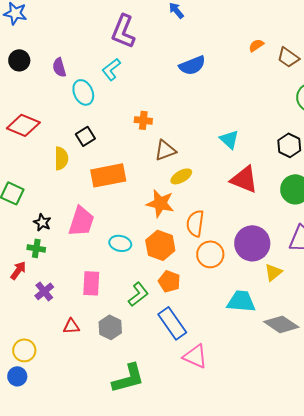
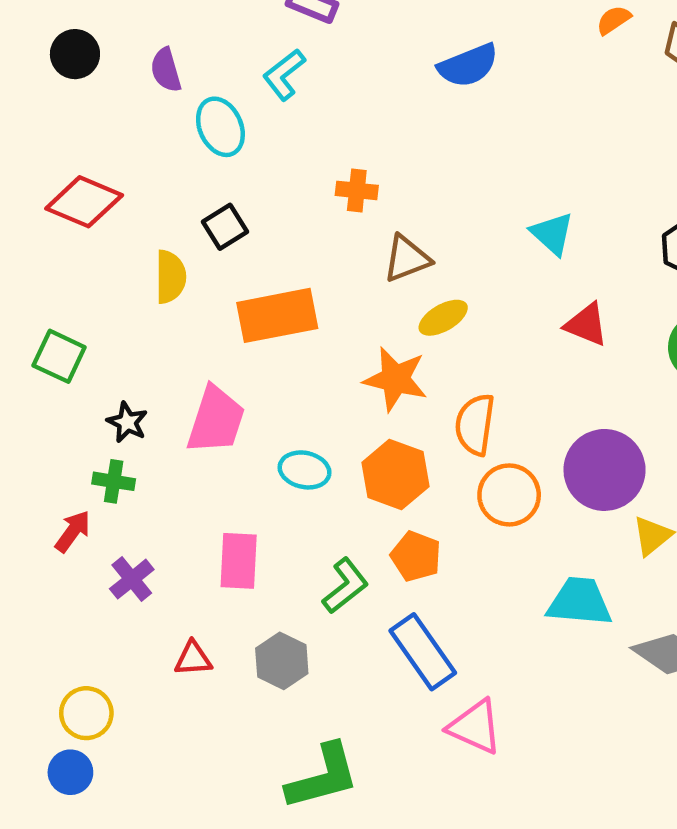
red triangle: (244, 179) -> (586, 325), size x0.7

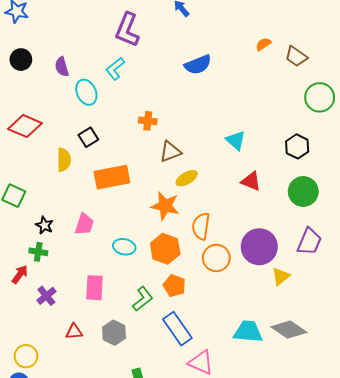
pink trapezoid: (216, 420) -> (84, 224), size x0.7
cyan trapezoid: (580, 602) -> (248, 332), moved

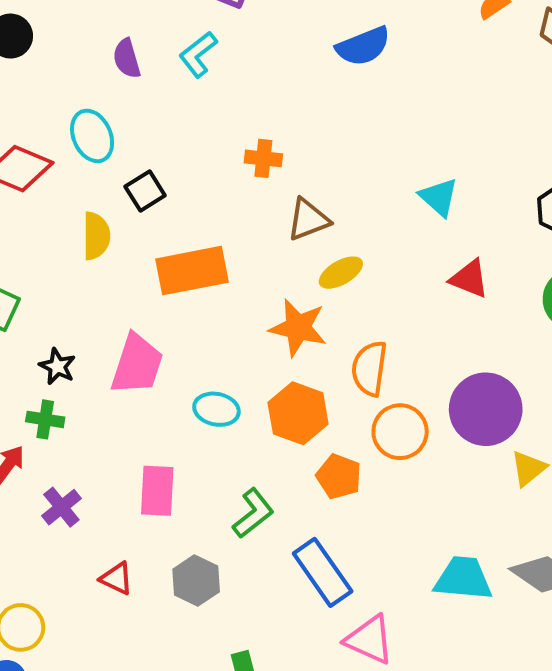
purple semicircle: (62, 67) -> (127, 58), moved
cyan ellipse: (86, 92) -> (92, 136), moved
pink trapezoid: (84, 224) -> (137, 364), size x1.4
orange pentagon: (174, 286) -> (339, 477), moved
red triangle: (74, 332) -> (117, 578), turned 30

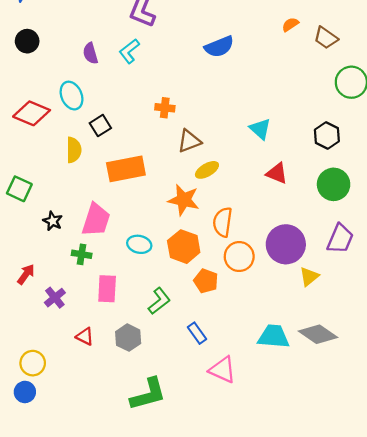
green cross: (45, 419) -> (82, 254), moved
blue rectangle: (323, 572) -> (197, 333), size x0.6

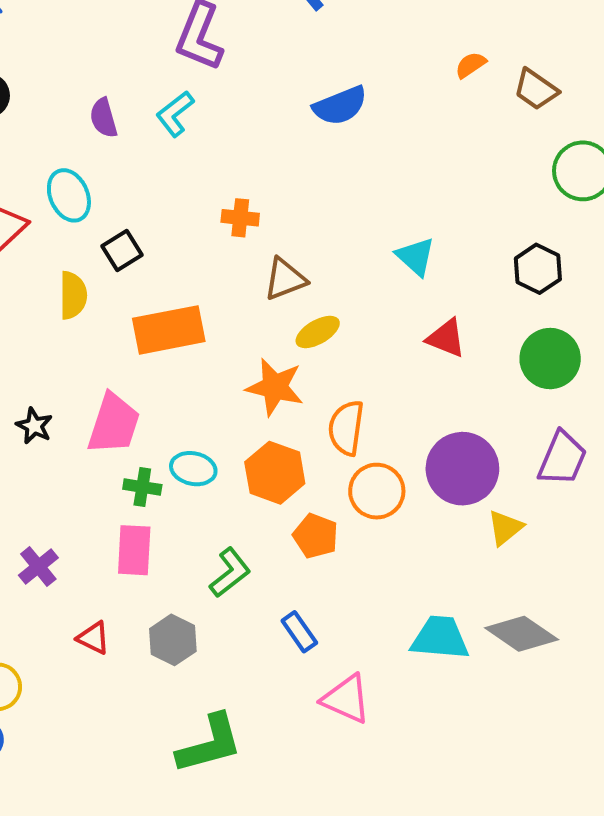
green cross: (82, 254) -> (142, 487), moved

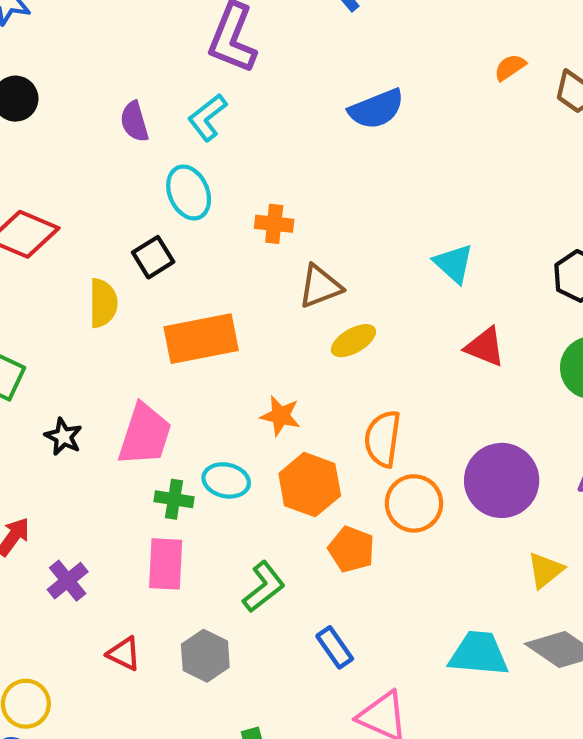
cyan ellipse: (69, 195) -> (189, 192), moved
orange star: (275, 387) -> (280, 416), moved, size x0.7
yellow triangle: (505, 528) -> (545, 570), moved

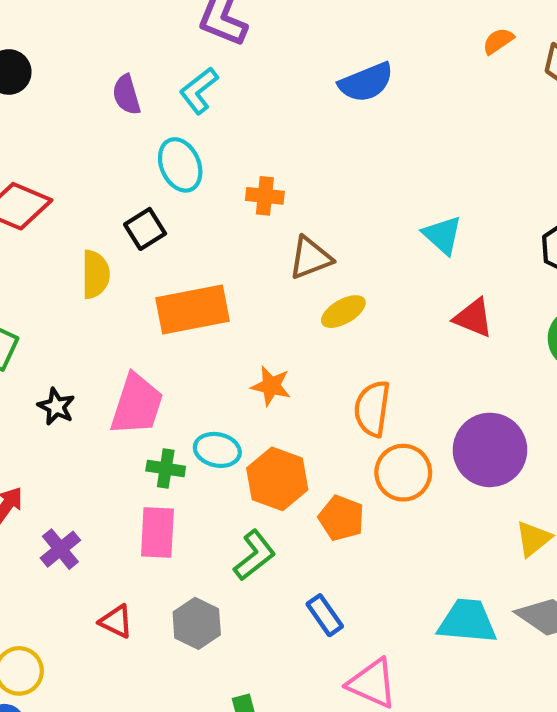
orange hexagon: (310, 485) -> (277, 479), moved

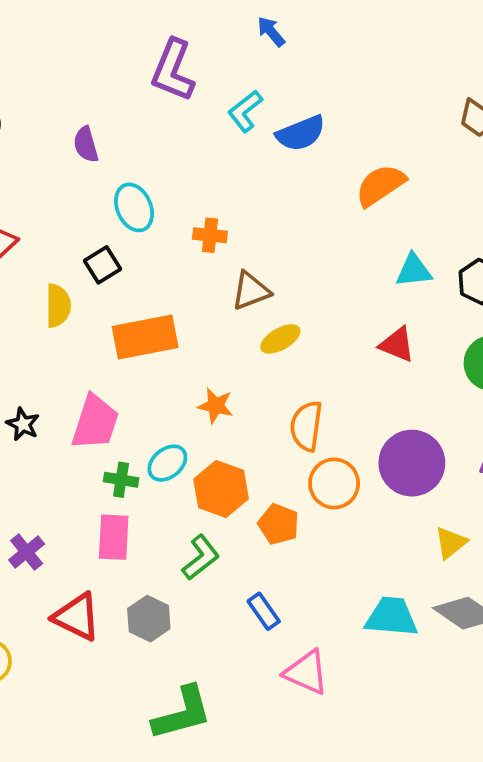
orange semicircle: (498, 41) -> (380, 185), moved, size x1.8
cyan L-shape: (199, 91) -> (245, 111), moved
cyan triangle: (442, 235) -> (414, 270), moved, turned -48
cyan ellipse: (217, 450) -> (167, 463), turned -51
red triangle: (116, 621) -> (77, 617), size x1.6

